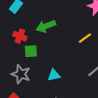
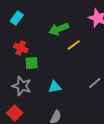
green arrow: (46, 26) -> (59, 29), moved
yellow line: (85, 38) -> (74, 45), moved

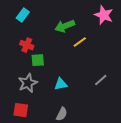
gray star: (22, 86) -> (28, 83), turned 30
red square: (15, 113) -> (21, 110), turned -35

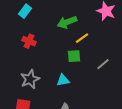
green square: (38, 60) -> (74, 56), moved
gray line: (101, 80) -> (103, 64), moved

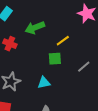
green arrow: (67, 22) -> (35, 28), moved

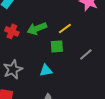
green arrow: (35, 28) -> (37, 28), moved

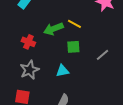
yellow line: (65, 28) -> (74, 24), moved, turned 64
red cross: (12, 31) -> (28, 42), moved

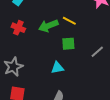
red cross: (28, 42) -> (18, 28), moved
gray star: (29, 70) -> (13, 67), moved

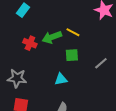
red cross: (18, 28) -> (30, 43), moved
gray star: (13, 67) -> (17, 78), turned 30

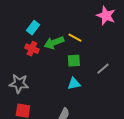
cyan rectangle: (23, 10) -> (33, 28), moved
cyan triangle: (61, 79) -> (74, 84), moved

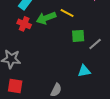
green square: (74, 61) -> (78, 36), moved
cyan triangle: (74, 84) -> (84, 71), moved

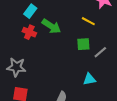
yellow line: (67, 13) -> (88, 21), moved
green arrow: (46, 18) -> (51, 26), turned -126

